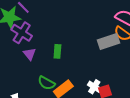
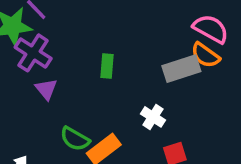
green rectangle: (57, 51) -> (107, 66), moved
white cross: (94, 87) -> (153, 117), moved

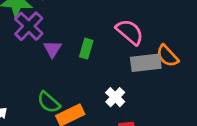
pink semicircle: (211, 29) -> (130, 32), moved
purple triangle: (46, 89) -> (52, 49), moved

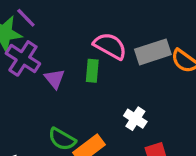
pink semicircle: (130, 32) -> (110, 46), moved
gray rectangle: (146, 63) -> (153, 52), moved

